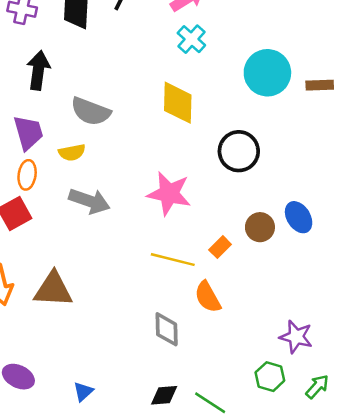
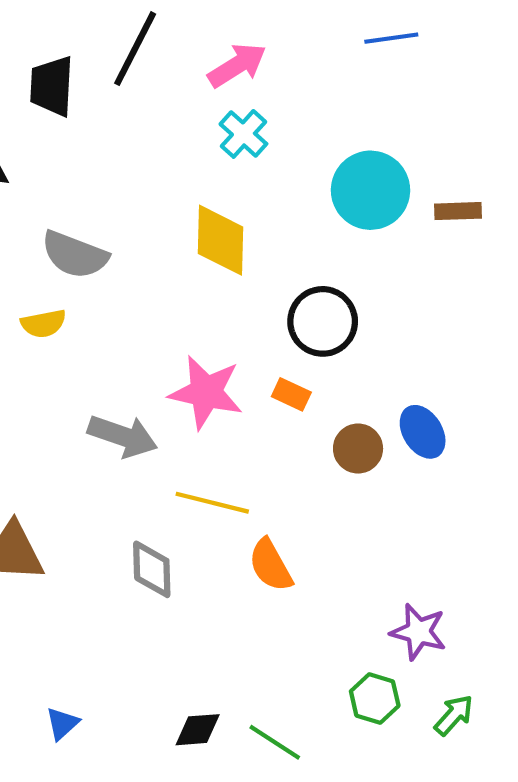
gray arrow: (89, 201) -> (123, 436), moved
orange rectangle: (220, 247) -> (291, 394), moved, turned 70
gray diamond: (167, 329) -> (152, 569), moved

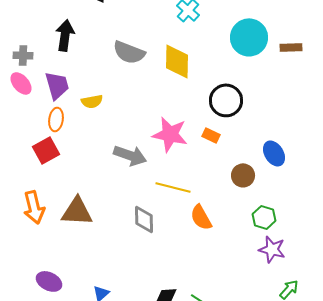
gray semicircle: (75, 255) -> (129, 52), moved
brown circle: (358, 449) -> (243, 175), moved
green hexagon: (375, 698) -> (264, 217), moved

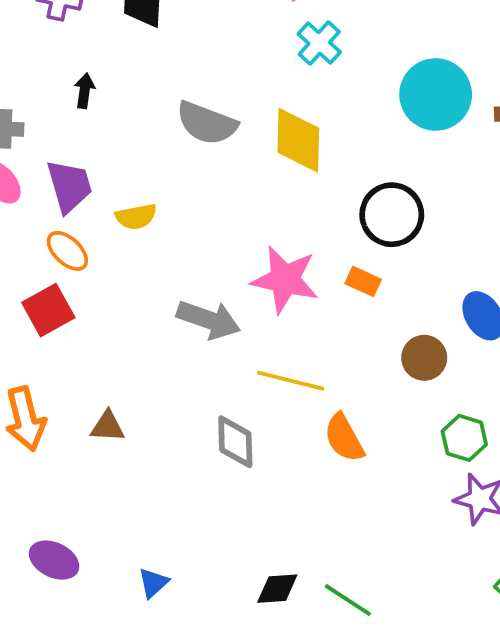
black arrow: (65, 35) -> (85, 91), size x0.6
orange ellipse: (56, 119) -> (67, 251), turned -55
brown triangle: (77, 211) -> (107, 426), size x0.6

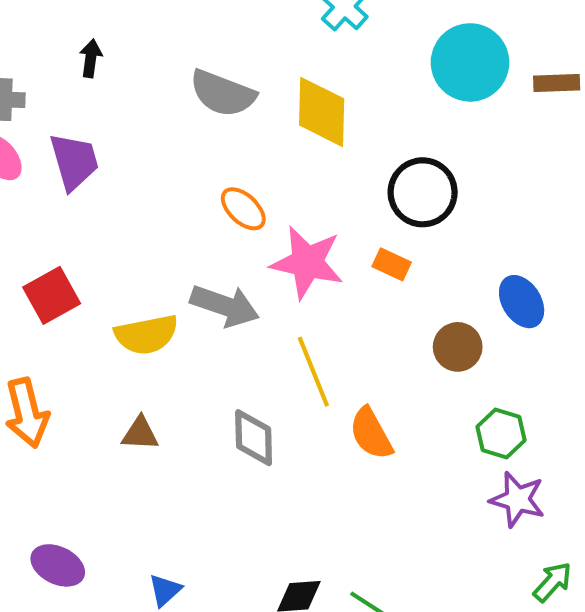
yellow semicircle: (136, 217) -> (146, 335), moved, size x1.4
orange ellipse: (67, 251) -> (243, 209), moved
yellow line: (291, 381) -> (313, 372), turned 54
brown triangle: (107, 426) -> (140, 434), moved

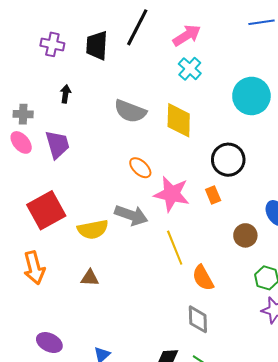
orange rectangle: (392, 264) -> (213, 195), turned 42
red square: (52, 295) -> (46, 210), size x1.4
gray diamond: (254, 438) -> (198, 319), moved

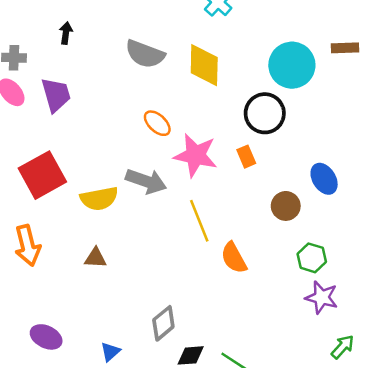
cyan circle: (251, 96) -> (292, 65), moved
gray diamond: (198, 319) -> (163, 323), moved, turned 52

